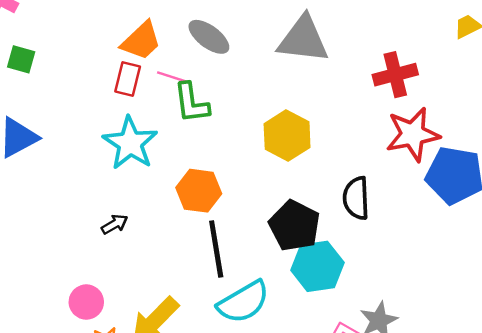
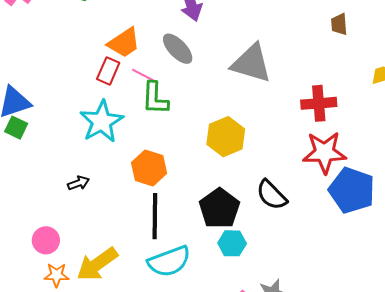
green square: (21, 59) -> (16, 128), moved
black semicircle: (356, 198) -> (272, 195), turned -52
cyan hexagon: (317, 266) -> (232, 243), size x0.7

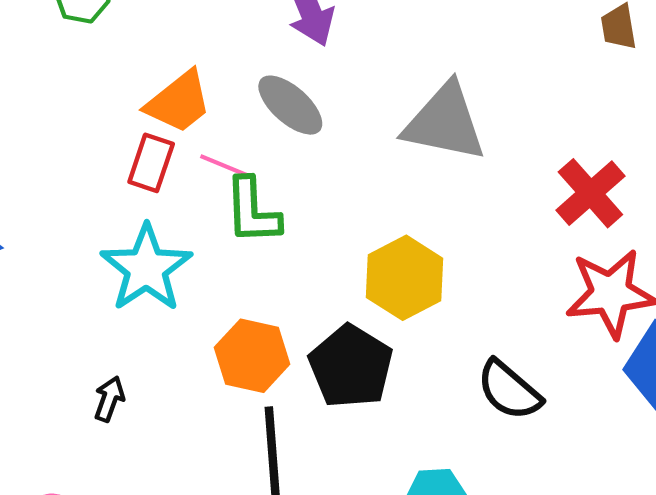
red cross: (319, 103) -> (590, 193), turned -32
black arrow: (79, 183) -> (109, 399), turned -45
black pentagon: (219, 208) -> (351, 366), moved

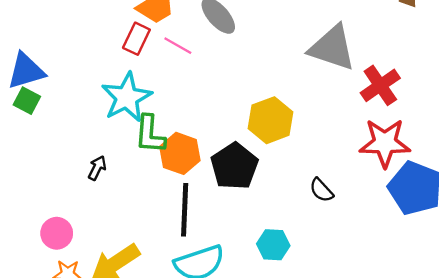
gray triangle: (445, 122) -> (332, 48), moved
green L-shape: (252, 211) -> (150, 134), moved
black semicircle: (509, 390) -> (321, 190), size x0.7

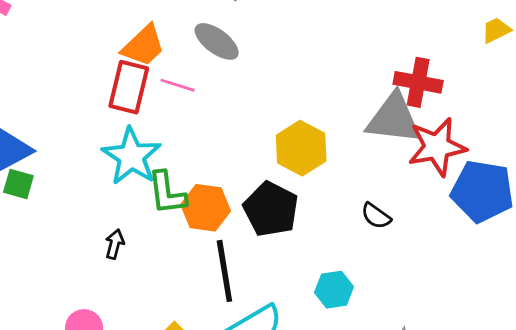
red rectangle: (136, 39) -> (129, 87), size x1.4
gray triangle: (332, 48) -> (394, 119), moved
red cross: (380, 85) -> (418, 82), turned -33

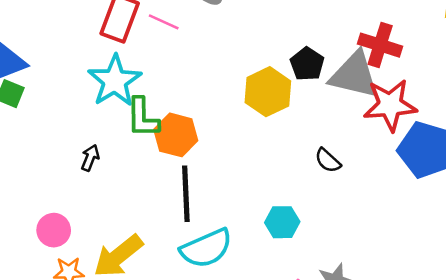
black pentagon: (271, 209) -> (307, 64), moved, size x0.7

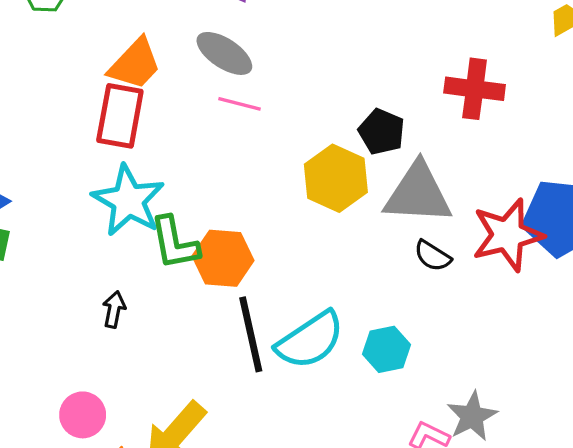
pink line: (164, 22) -> (240, 104), moved
gray triangle: (354, 75) -> (418, 194), moved
red star: (390, 105) -> (508, 235), moved
cyan semicircle: (206, 248) -> (310, 340), moved

